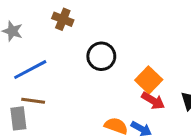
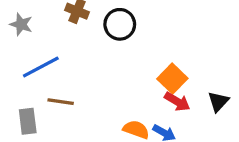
black circle: (101, 56) -> (120, 24), moved
brown line: (33, 101) -> (61, 102), moved

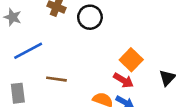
brown line: (61, 102) -> (56, 79), moved
red arrow: (177, 102) -> (123, 80), moved

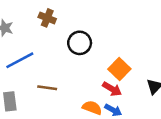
black circle: (90, 17) -> (80, 43), moved

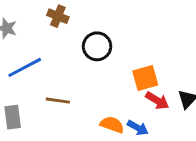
orange square: (119, 69) -> (145, 78), turned 30
red arrow: (112, 89) -> (157, 101), moved

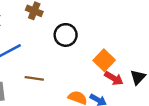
orange square: (145, 78) -> (104, 60), turned -30

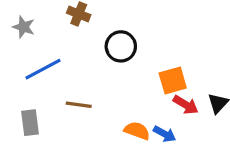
orange square: (104, 60) -> (173, 80), turned 30

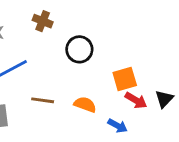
orange semicircle: (137, 131) -> (85, 105), moved

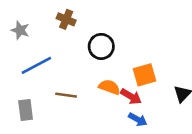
red arrow: (136, 100) -> (131, 96), moved
orange semicircle: (85, 105) -> (109, 87), moved

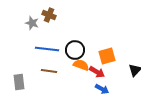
gray star: (20, 30) -> (32, 23), moved
black circle: (101, 46) -> (75, 50), moved
blue line: (36, 65) -> (47, 49), moved, turned 35

